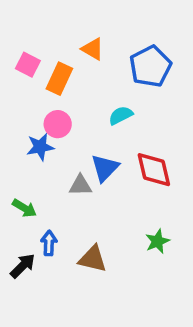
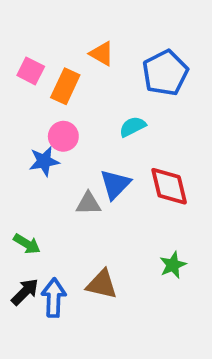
green arrow: (24, 208) -> (27, 244), moved
blue arrow: (49, 243) -> (54, 298), moved, size x1.4

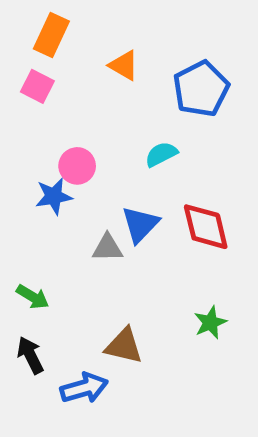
orange rectangle: (65, 86) -> (51, 35), moved
black arrow: (25, 292) -> (30, 355), turned -72
blue arrow: (54, 298) -> (84, 388), moved, turned 72

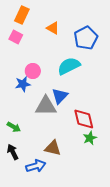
cyan semicircle: (161, 154) -> (69, 66), size x1.6
red diamond: (206, 227) -> (84, 119), moved
gray triangle: (107, 248) -> (46, 106), size x1.6

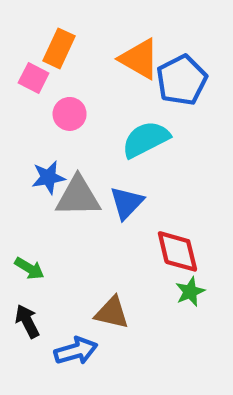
orange rectangle: (22, 15) -> (59, 48), moved
orange triangle: (53, 28) -> (139, 59), moved, size x1.5
pink circle: (33, 71) -> (70, 114), moved
gray triangle: (46, 106) -> (78, 196), moved

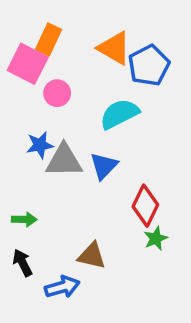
pink square: (34, 78) -> (28, 64), size x1.6
red diamond: (177, 251) -> (145, 206), turned 39
green arrow: (29, 268) -> (24, 219), turned -30

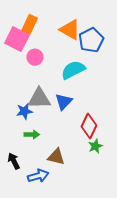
blue star: (40, 145) -> (24, 111), moved
green arrow: (24, 219) -> (32, 135), moved

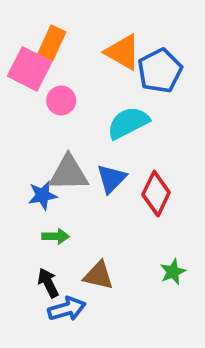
red diamond: (89, 126) -> (156, 194), moved
green star: (95, 146) -> (173, 272), moved
black arrow: (14, 161) -> (48, 283), moved

